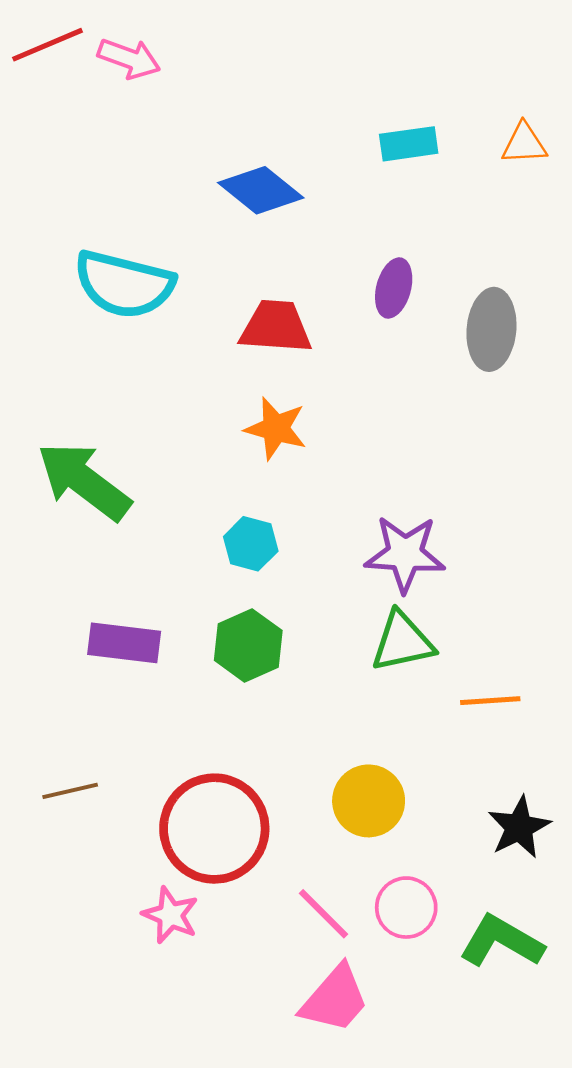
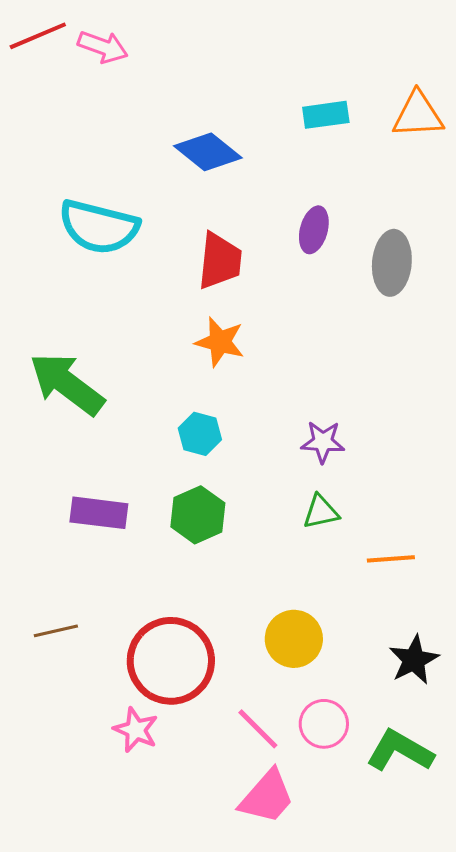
orange triangle: (524, 144) -> (418, 115), size x1.4
red trapezoid: (276, 327) -> (220, 261), turned 92
purple star: (405, 554) -> (323, 442), size x0.7
green triangle: (402, 642) -> (321, 512), size x0.7

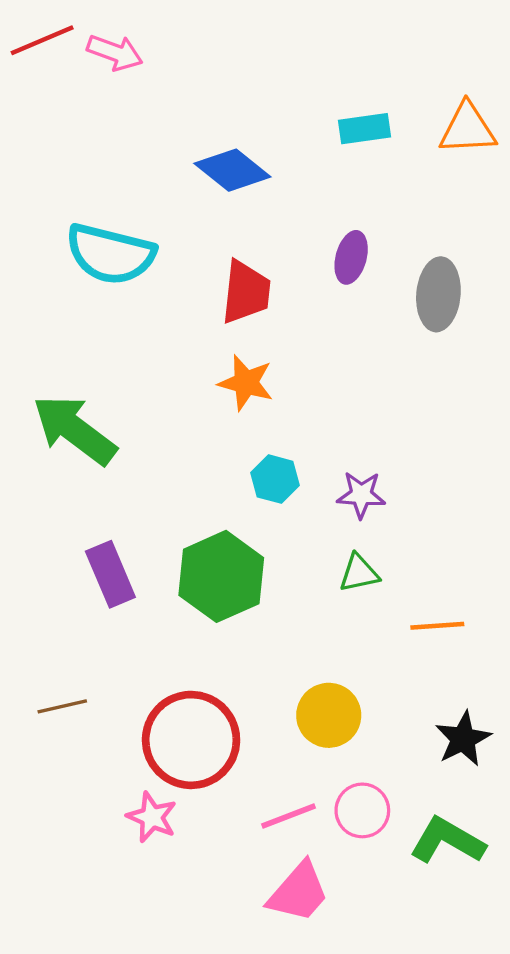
cyan hexagon: (200, 434) -> (275, 479), moved
purple rectangle: (99, 513) -> (110, 574), turned 60
green hexagon: (198, 515) -> (221, 576), size x1.4
pink line: (258, 729) -> (288, 816), turned -66

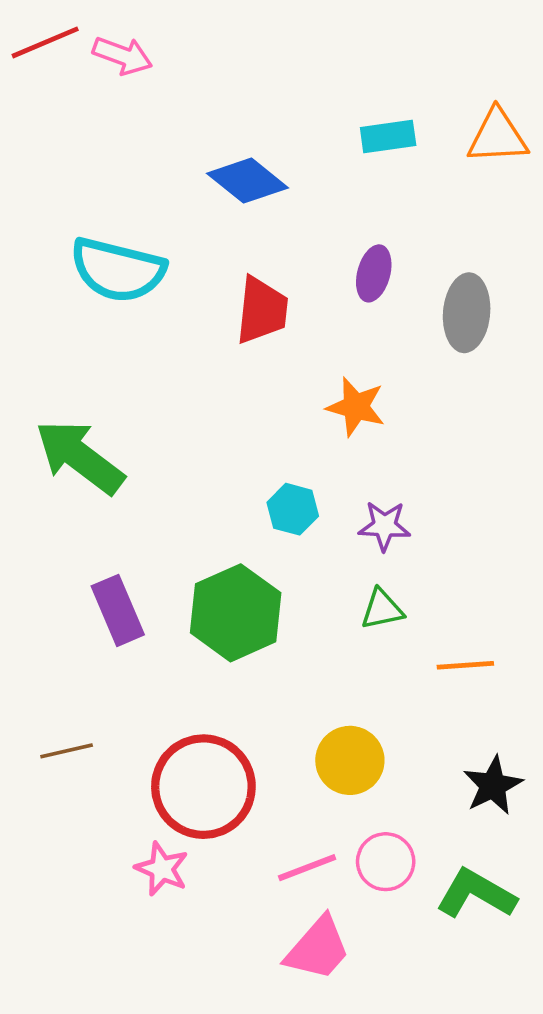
orange star: (246, 383) -> (356, 407), moved

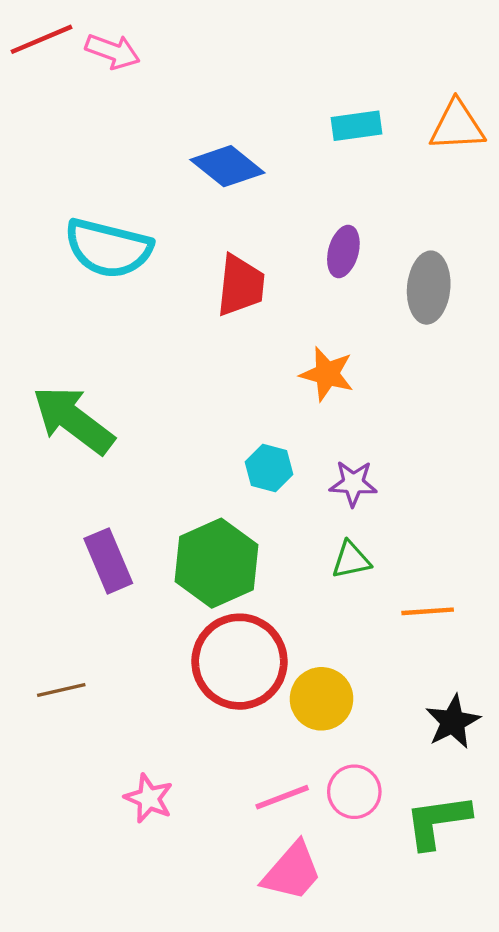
red circle: (203, 787) -> (239, 662), moved
green L-shape: (476, 894) -> (437, 821), turned -38

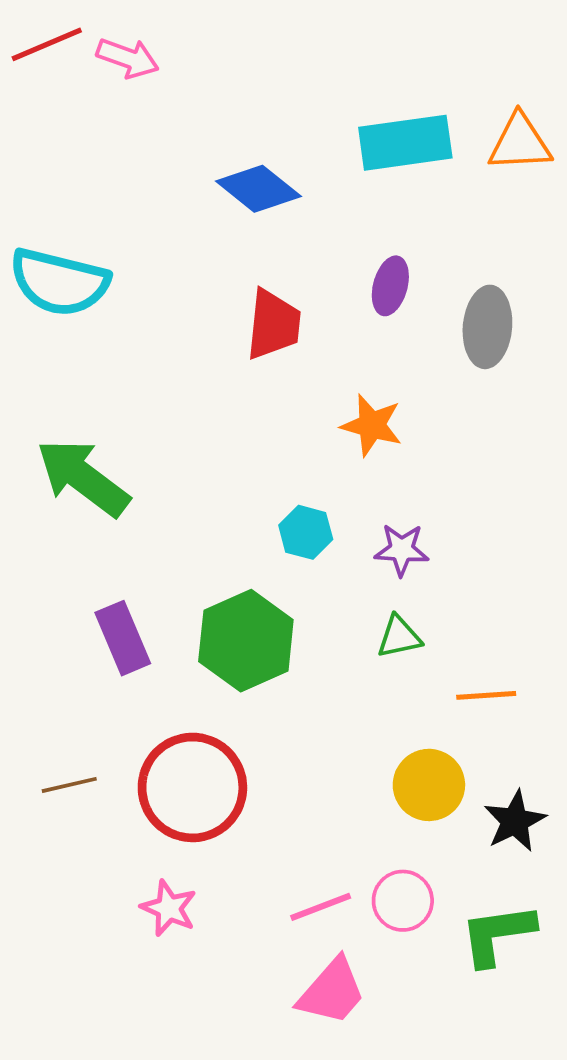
cyan rectangle: (357, 126) -> (405, 143), size x1.6
cyan semicircle: (108, 248) -> (59, 282), moved
red circle: (239, 662) -> (192, 787), moved
yellow circle: (322, 699) -> (429, 785), moved

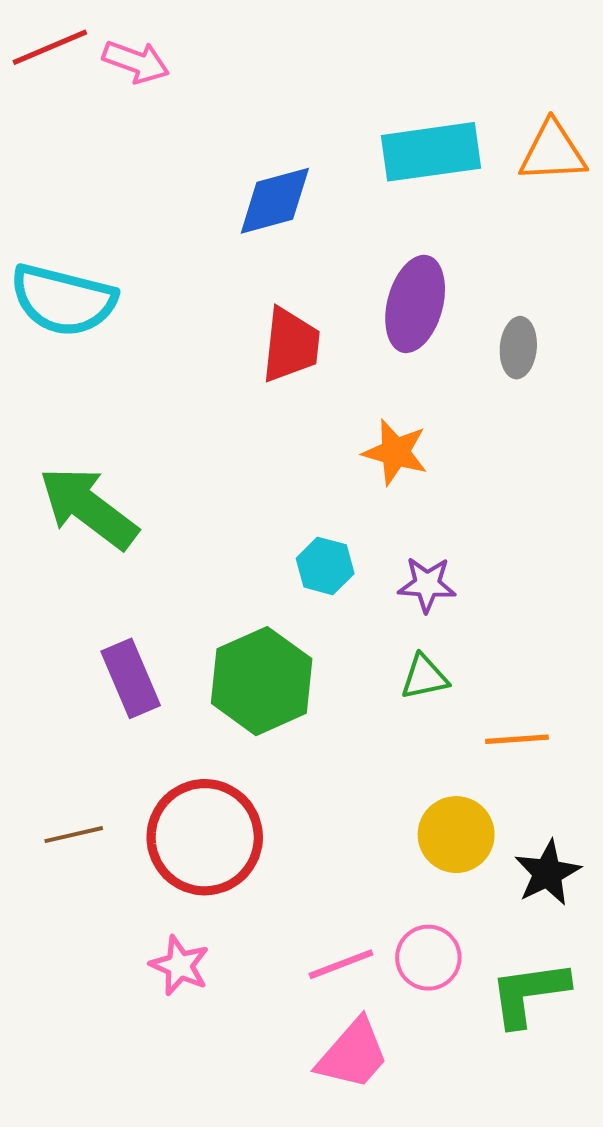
blue diamond: (258, 189) -> (275, 201), turned -54
purple ellipse: (390, 286) -> (415, 304), size x1.5
gray ellipse: (487, 327) -> (518, 348), size x0.7

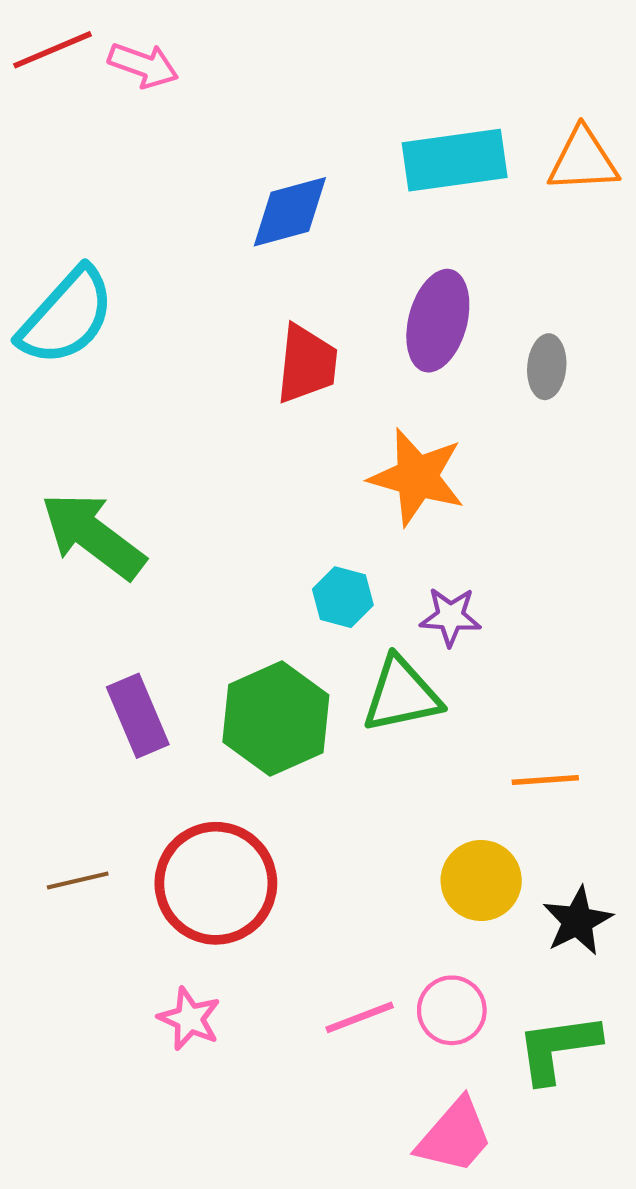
cyan semicircle: (63, 300) -> (66, 316), turned -62
orange star: (395, 452) -> (417, 477), size x1.4
green triangle: (424, 677) -> (402, 695), moved, size x1.6
pink trapezoid: (353, 1054) -> (455, 1136), moved

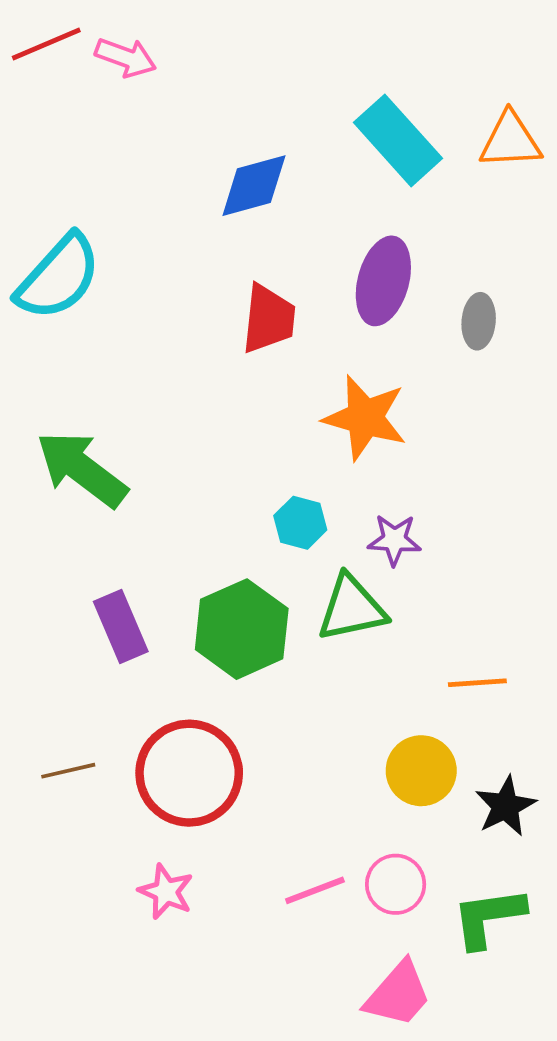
cyan rectangle: (455, 160) -> (398, 140), turned 56

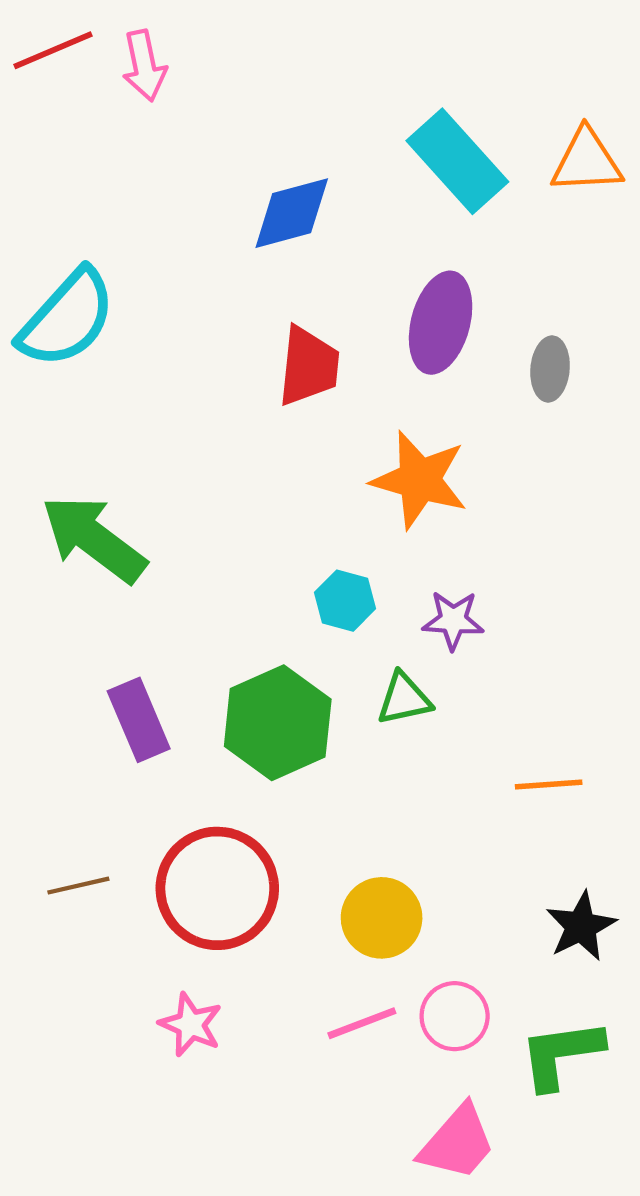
pink arrow: (126, 57) -> (144, 66), turned 58
green triangle: (352, 608) -> (404, 699), size x0.7
yellow circle: (421, 771) -> (382, 918), moved

